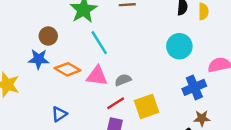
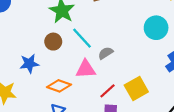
brown circle: (48, 36) -> (53, 42), moved
orange diamond: (68, 69) -> (59, 86), moved
gray semicircle: (123, 80) -> (106, 53), moved

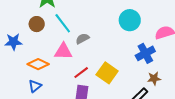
yellow square: (136, 89) -> (107, 73), turned -30

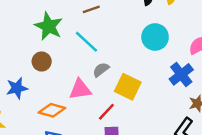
cyan line: (63, 23) -> (86, 42), moved
yellow square: (107, 73) -> (128, 87), moved

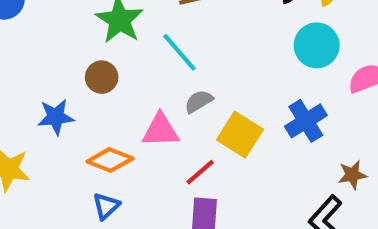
cyan circle: (155, 37) -> (317, 45), moved
blue cross: (181, 74) -> (306, 121), moved

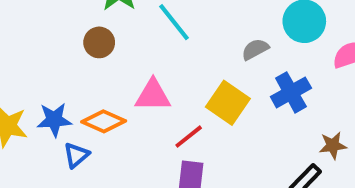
gray semicircle: (199, 101) -> (255, 49), moved
blue star: (56, 117) -> (54, 120), moved
blue triangle: (106, 206) -> (76, 155), moved

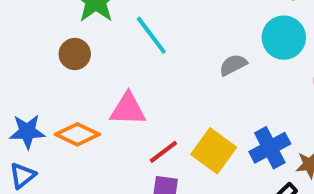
blue cross: (291, 92) -> (270, 148), moved
yellow square: (228, 103) -> (214, 151), moved
blue triangle: (76, 155) -> (22, 176), moved

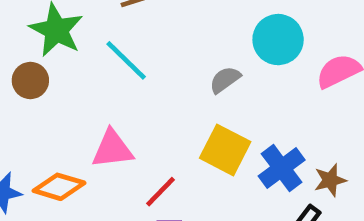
brown circle: (75, 54) -> (30, 80), moved
yellow square: (214, 151) -> (225, 150), moved

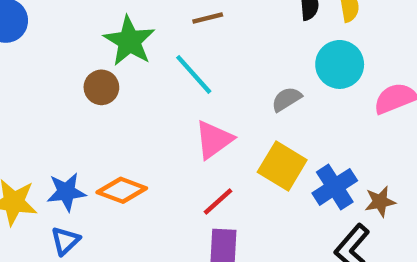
pink triangle: (112, 149) -> (214, 140), moved, turned -33

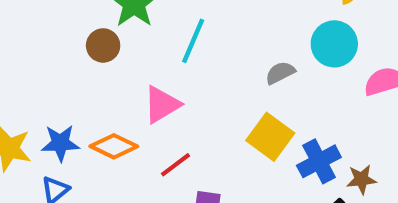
cyan line: (194, 74) -> (193, 41), turned 60
pink triangle: (214, 140) -> (162, 105), moved
red line: (218, 202) -> (175, 165), moved

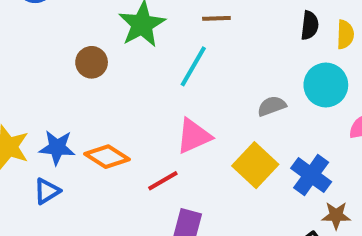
brown circle: (103, 45) -> (92, 62), moved
pink triangle: (162, 105) -> (194, 136), moved
blue cross: (319, 161) -> (311, 175), moved, turned -33

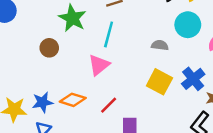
gray semicircle: (272, 106) -> (160, 45), turned 42
pink triangle: (194, 136) -> (99, 65), moved
blue cross: (311, 175) -> (193, 79), turned 30

